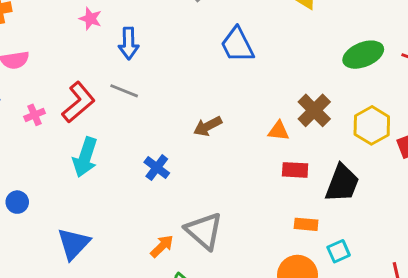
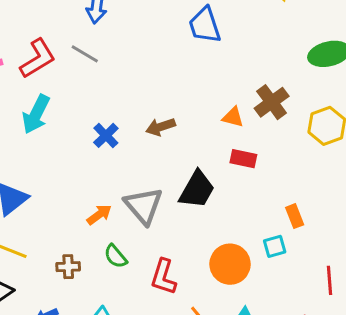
brown arrow: (208, 126) -> (161, 127), moved
black trapezoid: (342, 183) -> (197, 190), moved
orange rectangle: (306, 224) -> (295, 216), moved, turned 55

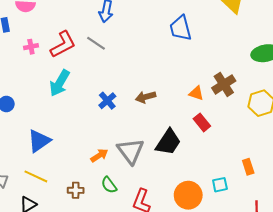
red rectangle: (243, 159) -> (202, 122), turned 36
orange rectangle: (295, 216) -> (248, 167), moved

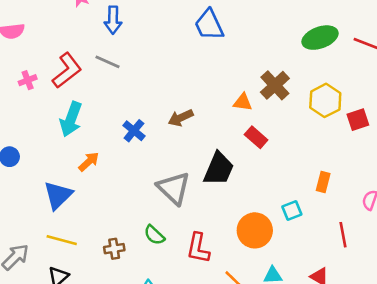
orange arrow: (99, 155) -> (89, 162), moved
orange rectangle: (248, 167) -> (323, 182), turned 42

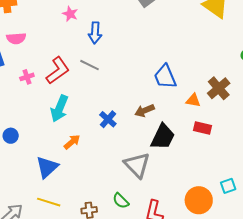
blue trapezoid: (209, 25) -> (165, 77), moved
red rectangle: (256, 137) -> (202, 128), turned -30
black trapezoid: (219, 169) -> (163, 137), moved

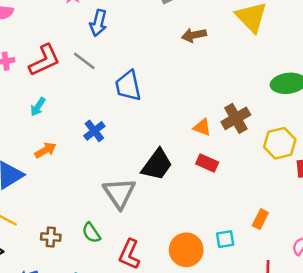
blue trapezoid: (165, 77) -> (128, 86), moved
cyan arrow: (59, 108) -> (38, 107), size x0.6
brown arrow: (145, 111) -> (194, 35), moved

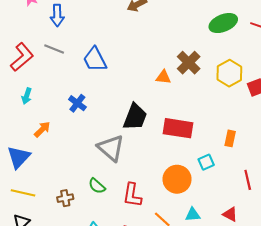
red rectangle: (207, 163) -> (178, 128), moved, size x1.6

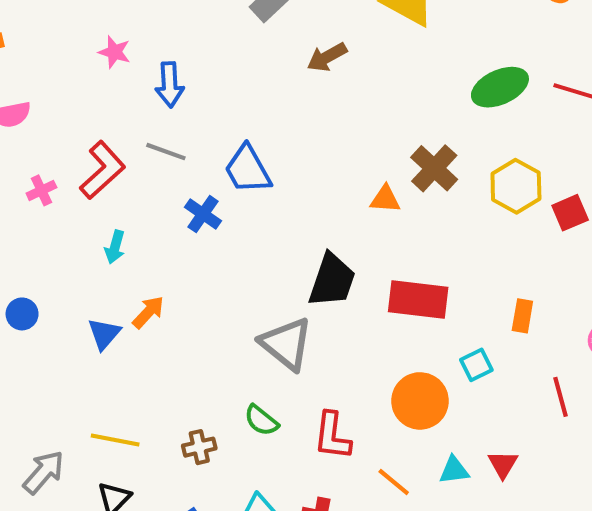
blue cross: (77, 103) -> (203, 214), moved
blue triangle: (19, 157) -> (104, 334), moved, size x0.7
red triangle: (230, 214) -> (503, 464), moved, turned 35

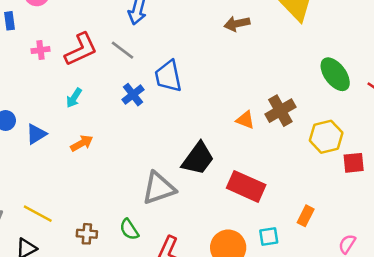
green ellipse: (500, 87) -> (335, 74), turned 60
blue triangle: (104, 334) -> (36, 134), moved
gray triangle: (286, 344) -> (159, 188), turned 45

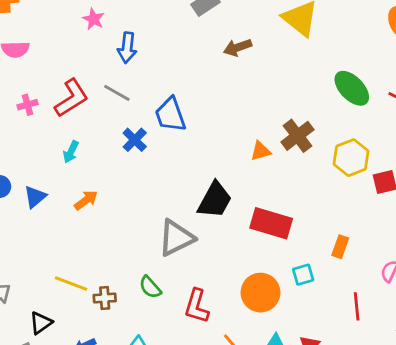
orange triangle: (245, 120) -> (261, 151), turned -30
yellow line: (38, 214) -> (71, 283), moved

